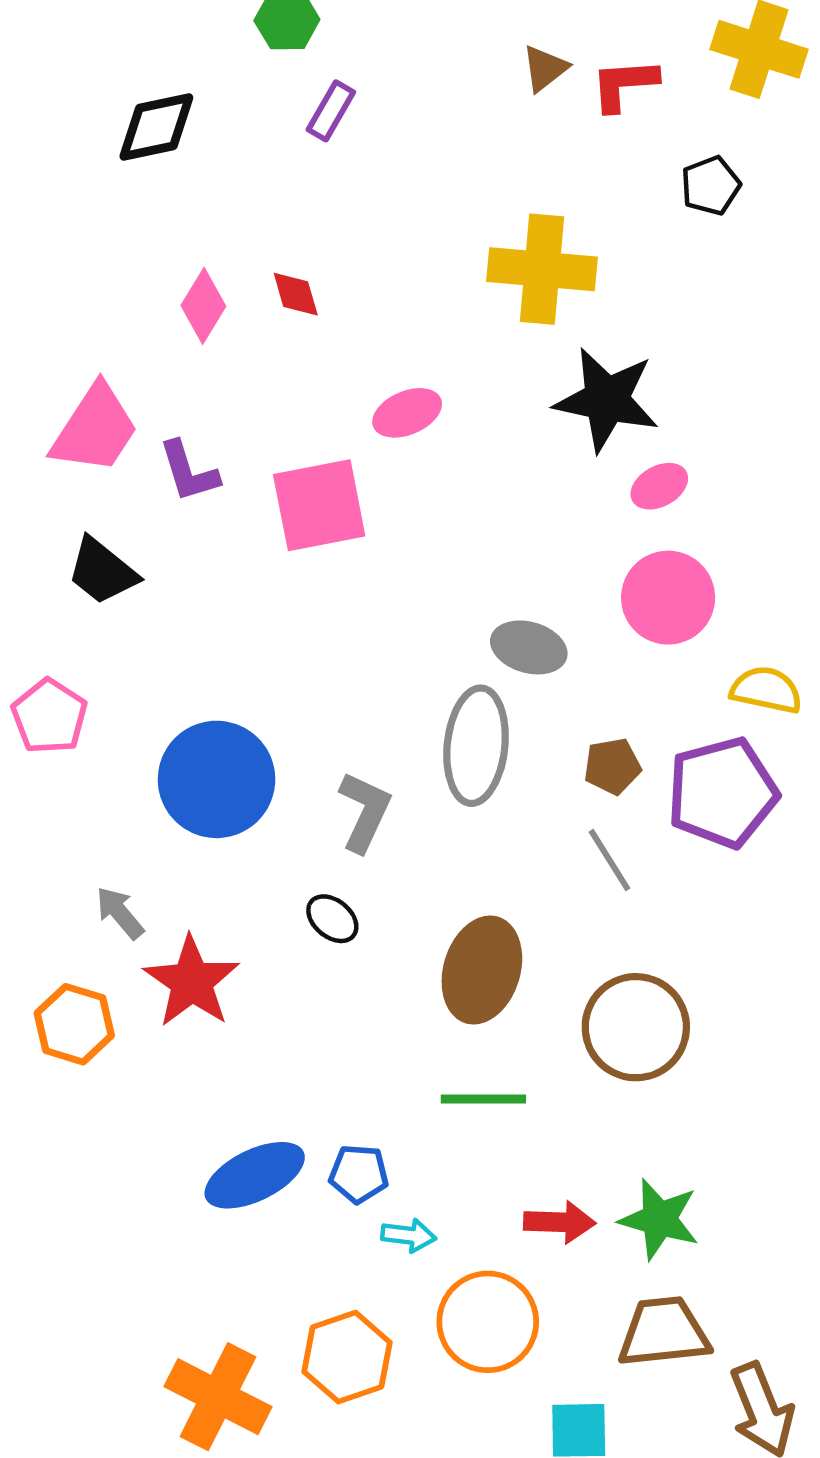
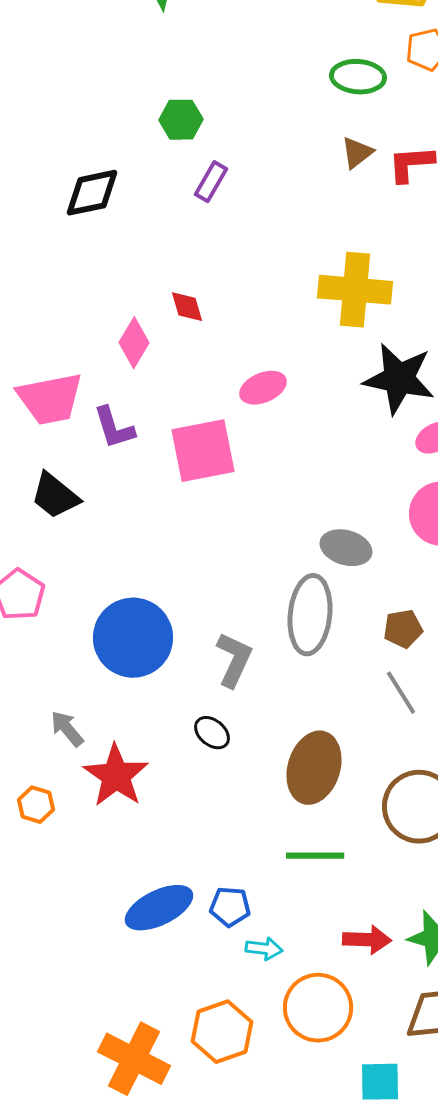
pink diamond: (203, 306) -> (134, 343), moved
pink trapezoid: (95, 429) -> (50, 399), turned 46
orange hexagon: (74, 1024) -> (36, 805), size x0.7

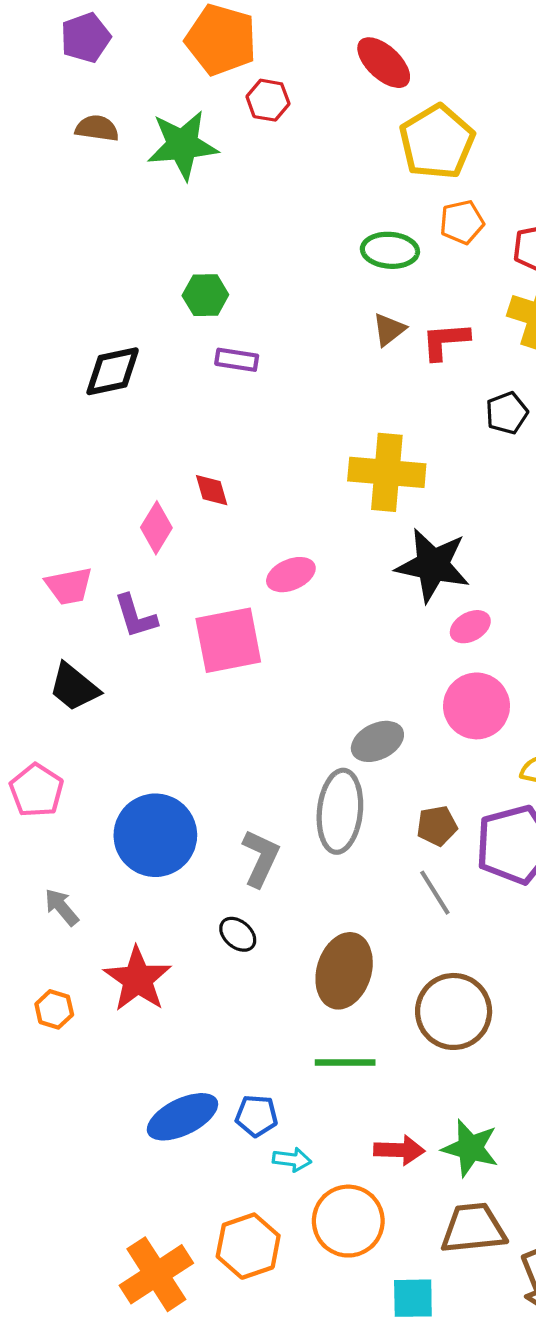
purple rectangle: (211, 182) -> (237, 360), turned 69
pink trapezoid: (50, 399) -> (69, 586), size x0.7
gray ellipse: (346, 548) -> (377, 741), turned -42
gray arrow: (67, 729) -> (62, 907), moved
orange cross: (134, 1059) -> (156, 1274), turned 30

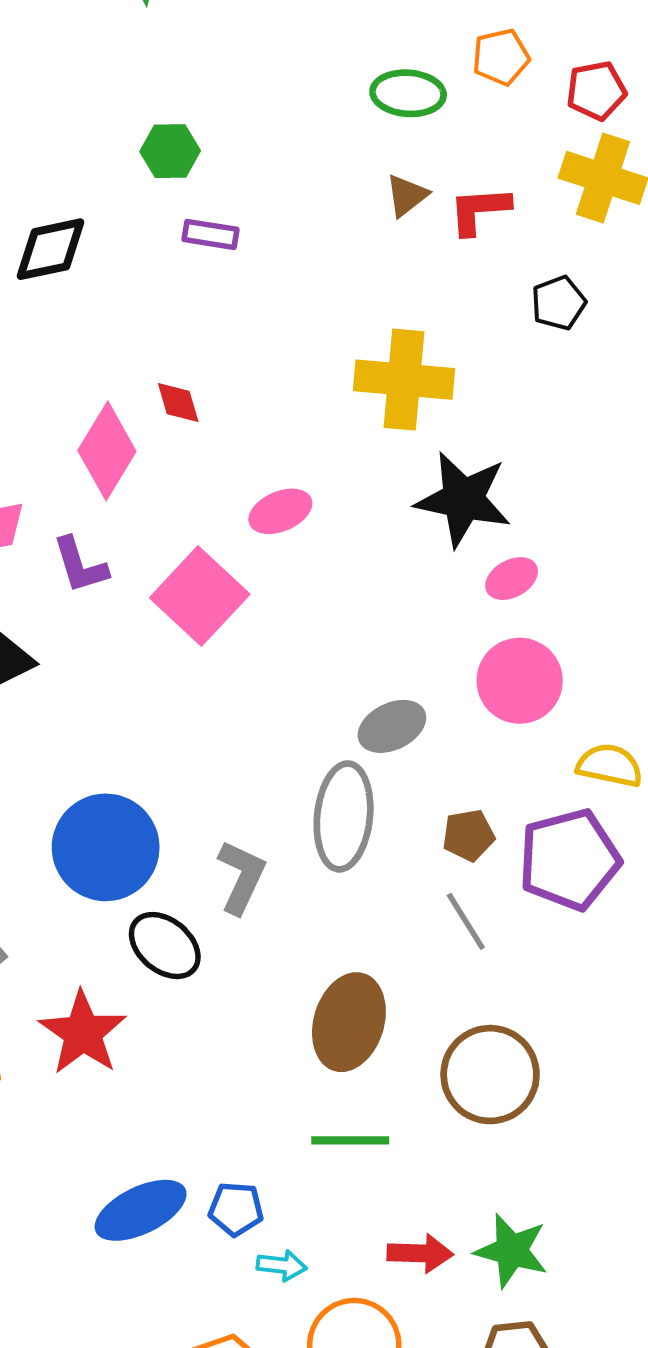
pink diamond: (156, 528) -> (107, 451), size x1.4
pink square: (228, 640) -> (200, 596), turned -36
black ellipse: (238, 934) -> (165, 946), moved, size x1.5

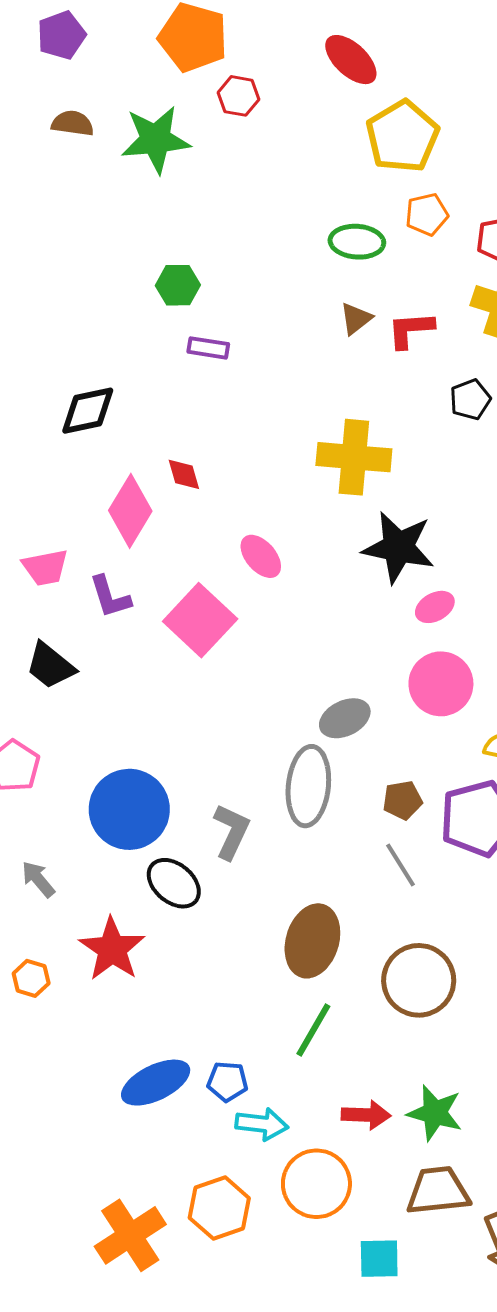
black diamond: (50, 249) -> (88, 411), moved
pink ellipse: (280, 511) -> (261, 556), turned 72
green line: (350, 1140) -> (313, 1030), turned -60
cyan arrow: (282, 1265) -> (262, 1124), size x1.4

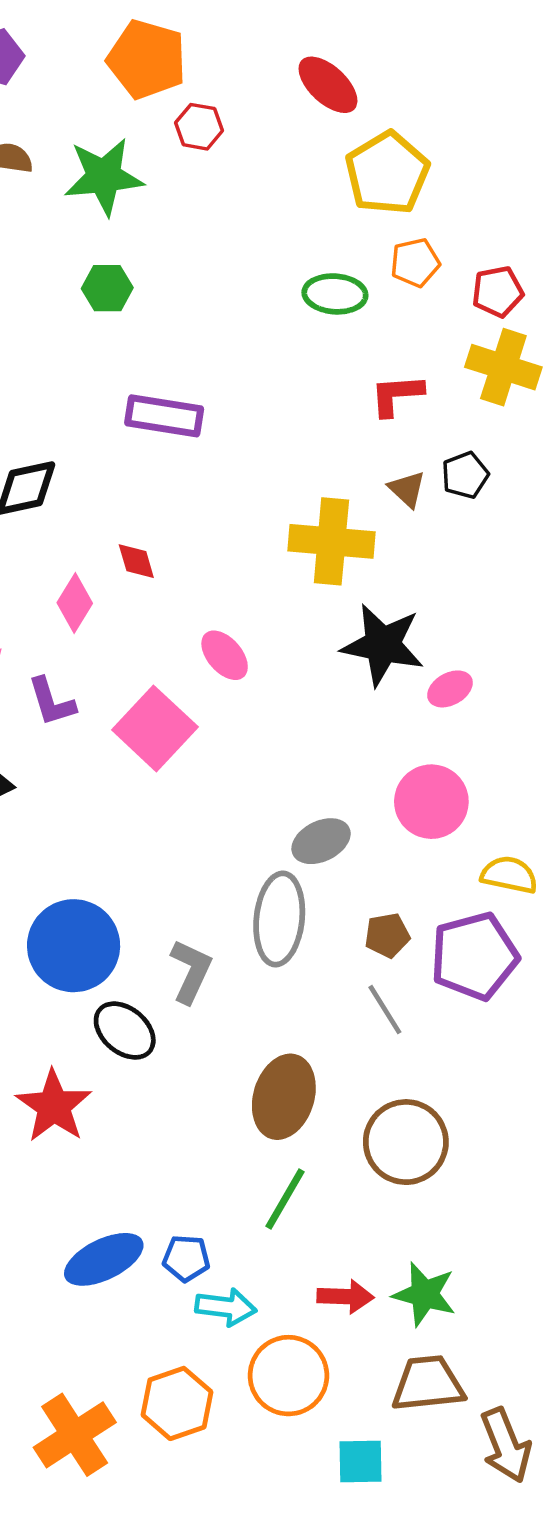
green hexagon: (178, 285) -> (107, 288), moved
brown triangle: (356, 319) -> (407, 489), moved, turned -39
purple rectangle: (208, 348) -> (164, 416), size x1.6
pink diamond: (130, 511) -> (75, 603), size x0.7
pink ellipse: (435, 607) -> (450, 689), moved

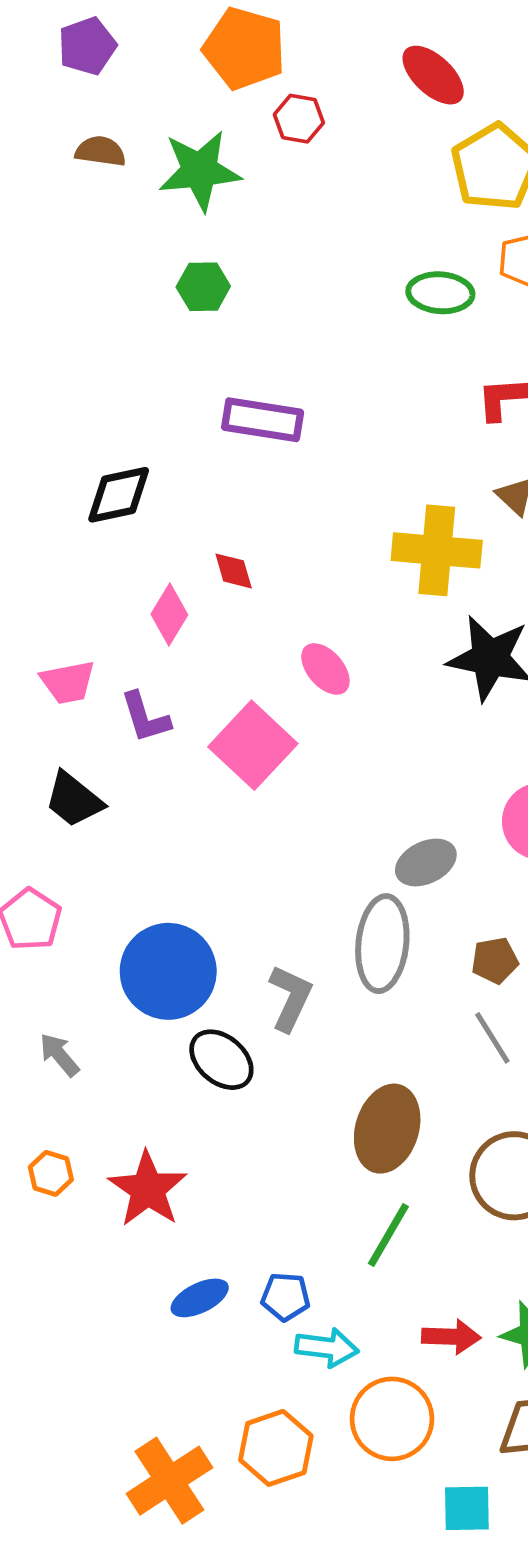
red star: (54, 1106) -> (148, 1189), moved
blue ellipse: (104, 1259) -> (200, 1298), size x0.7

